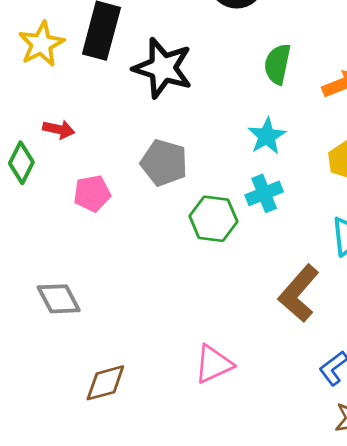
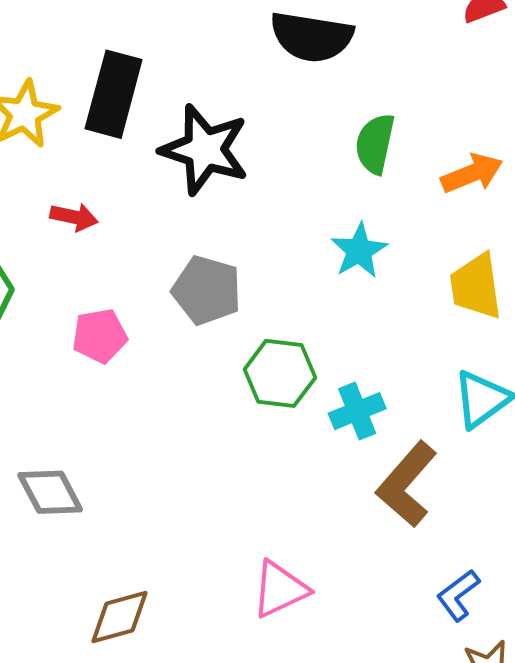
red arrow: (59, 129) -> (74, 217), moved
cyan cross: (264, 193) -> (357, 411), moved

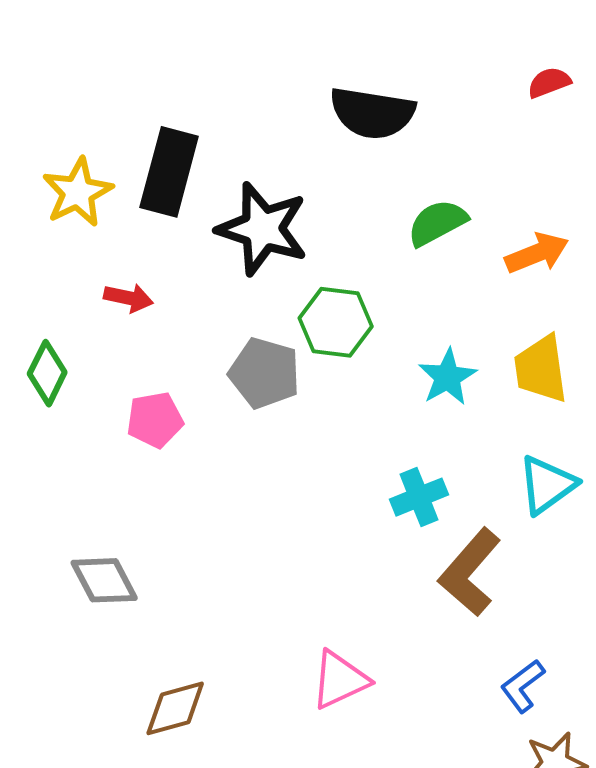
green semicircle: (375, 144) -> (437, 223), turned 50
cyan star: (359, 251) -> (447, 377), moved
green hexagon: (280, 373) -> (336, 322), moved

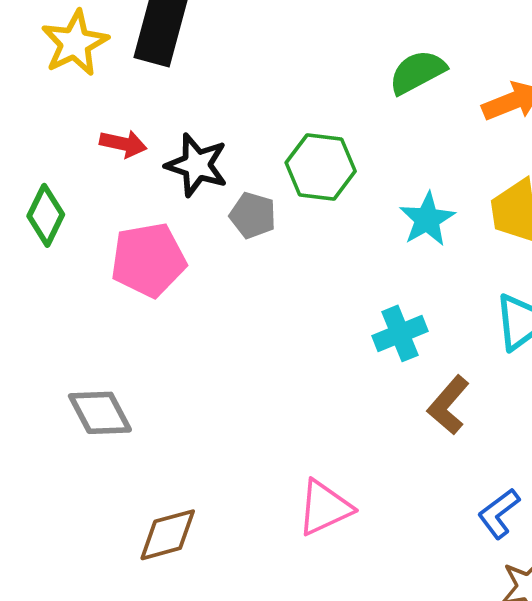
black star: (263, 229) -> (197, 165), moved, size x0.7
gray pentagon: (265, 373) -> (253, 215), size x0.7
pink pentagon: (155, 420) -> (148, 260), size x1.4
brown L-shape: (470, 572) -> (448, 405), size x0.7

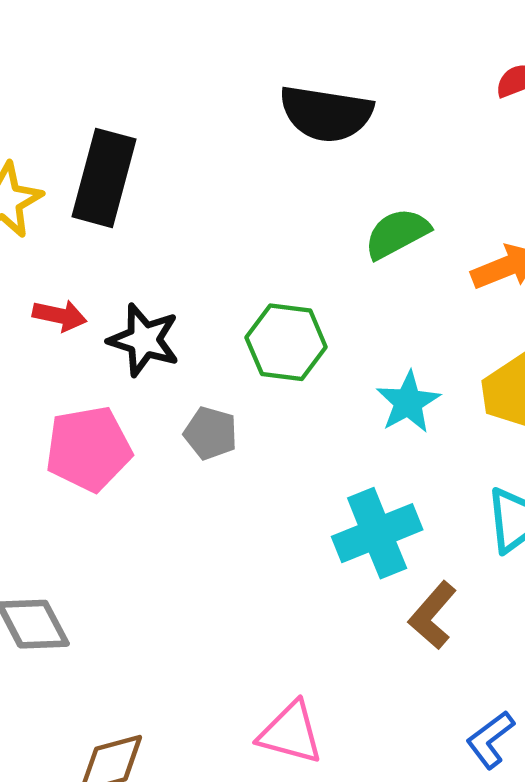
gray pentagon: (253, 215) -> (211, 433), moved
cyan cross: (400, 333) -> (377, 533), size x1.4
pink triangle: (324, 508) -> (290, 733), turned 40

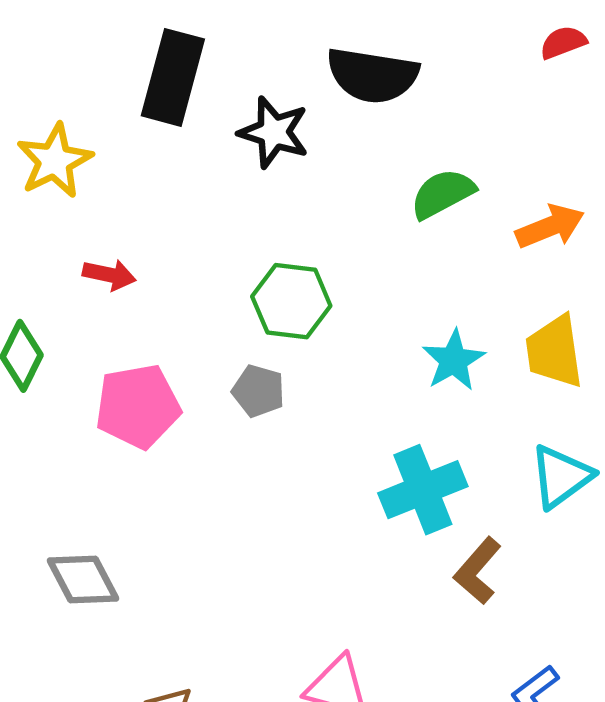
black rectangle: (104, 178) -> (173, 77), moved
black star: (144, 340) -> (274, 132), moved
green hexagon: (286, 342) -> (291, 301), moved

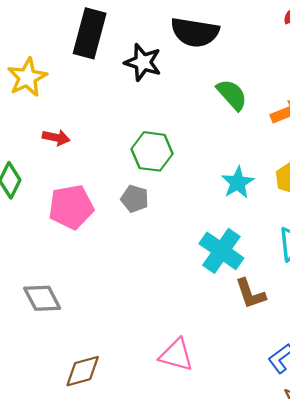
green semicircle: (443, 194) -> (232, 95), turned 76
cyan cross: (423, 490) -> (221, 251), turned -33
brown L-shape: (478, 571) -> (250, 294), turned -60

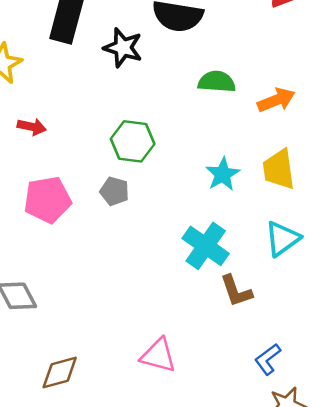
green semicircle: (232, 95) -> (217, 82), turned -44

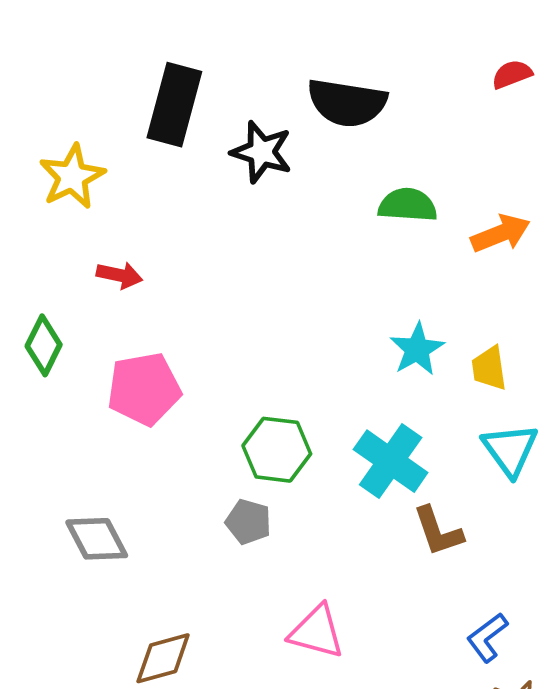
green hexagon: (133, 141) -> (277, 450), moved
yellow trapezoid: (279, 169) -> (489, 368), moved, size x0.7
gray pentagon: (114, 191) -> (248, 522), moved
cyan triangle: (282, 239) -> (510, 450), turned -30

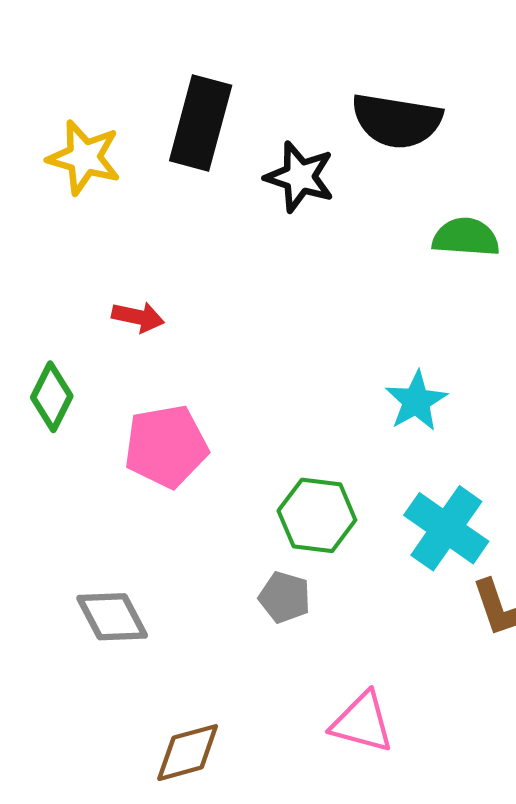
yellow star: (72, 177) -> (84, 157), moved, turned -30
cyan star: (417, 349) -> (416, 401), moved

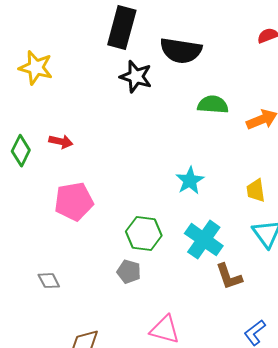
black rectangle: (201, 123) -> (122, 28), moved
green diamond: (52, 397) -> (21, 151), moved
gray diamond: (112, 617) -> (49, 281), size x0.7

